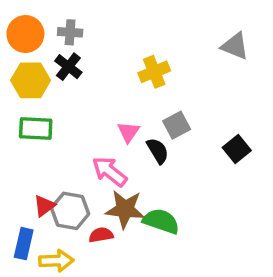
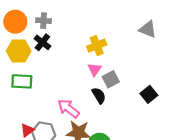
pink triangle: (128, 132) -> (95, 69), moved

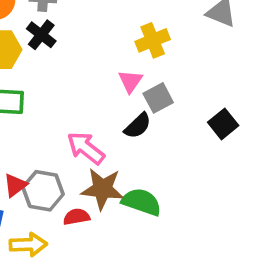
yellow cross: (97, 46) -> (153, 40), moved
black semicircle: (99, 96) -> (138, 126), turned 77

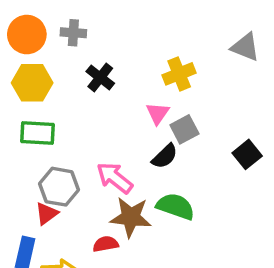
black cross: (41, 35) -> (100, 77), moved
gray hexagon: (43, 191) -> (59, 187), moved
green semicircle: (141, 202) -> (175, 206), moved

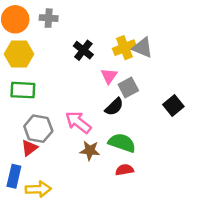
gray triangle: (245, 47) -> (142, 48), moved
black cross: (100, 77) -> (83, 50), moved
brown star: (131, 217) -> (90, 151), size x0.7
red semicircle: (106, 244) -> (124, 170), moved

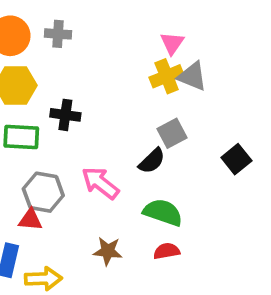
black cross: (83, 50) -> (65, 115), moved, turned -30
pink triangle: (109, 76) -> (172, 43), moved
red triangle: (29, 148) -> (30, 220), turned 42
brown star: (90, 151) -> (108, 251), moved

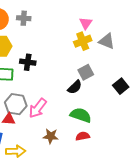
gray triangle: (192, 76) -> (107, 41), moved
pink arrow: (100, 183) -> (38, 108), moved, turned -90

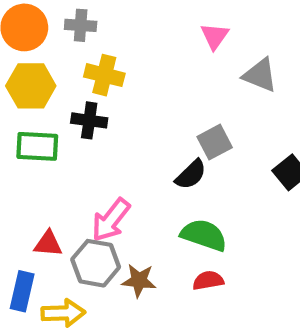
yellow cross: (83, 41) -> (104, 75), moved, turned 36
gray hexagon: (16, 104) -> (96, 263), moved

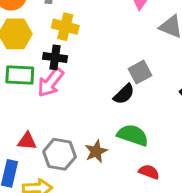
pink arrow: (111, 220) -> (51, 82), moved
brown star: (139, 280) -> (96, 151), moved, turned -30
red semicircle: (208, 280) -> (149, 172), moved, turned 30

